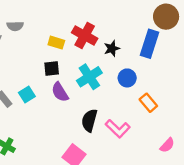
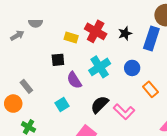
black star: (112, 48) -> (125, 33), moved
black square: (52, 69) -> (58, 60), moved
cyan square: (27, 94) -> (62, 105), moved
black semicircle: (89, 120) -> (100, 105), turned 30

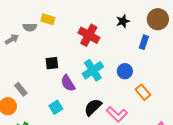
black star: (125, 33) -> (123, 21), moved
yellow rectangle: (71, 37) -> (48, 19), moved
blue rectangle: (151, 38) -> (144, 42), size x0.6

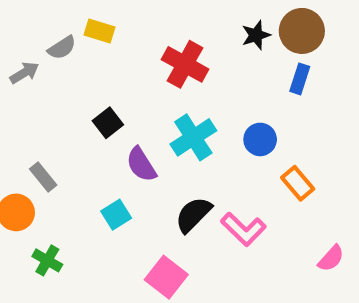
brown circle: (158, 19) -> (302, 31), moved
gray semicircle: (30, 27) -> (62, 48), turned -32
black square: (52, 63) -> (108, 123), turned -32

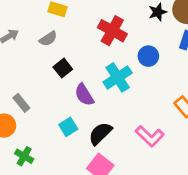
gray semicircle: (62, 48) -> (48, 39), moved
blue circle: (260, 139) -> (148, 56), moved
black semicircle: (193, 215) -> (100, 134), moved

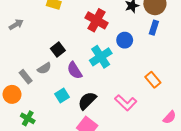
gray semicircle: (48, 39) -> (44, 68), moved

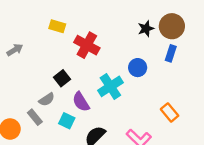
red cross: (97, 20) -> (87, 45), moved
gray rectangle: (26, 77) -> (35, 117), moved
cyan square: (62, 95) -> (67, 121), moved, turned -32

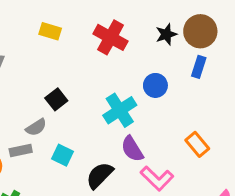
red cross: (87, 45) -> (110, 37), moved
purple semicircle: (81, 102) -> (132, 149), moved
gray rectangle: (35, 117) -> (21, 151), turned -63

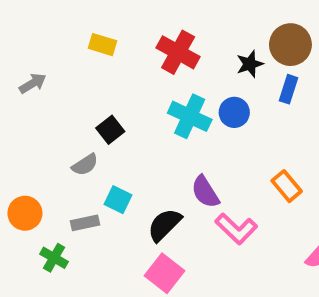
black star: (166, 34) -> (250, 64), moved
cyan cross: (120, 110) -> (190, 116), moved, turned -32
gray rectangle: (21, 151) -> (85, 223), moved

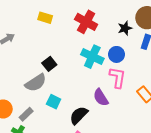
gray semicircle: (85, 165) -> (36, 83), size x1.5
gray rectangle: (85, 223) -> (26, 114), moved, turned -32
pink L-shape: (236, 229) -> (118, 78), moved, turned -125

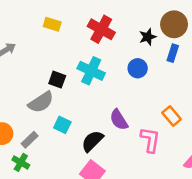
cyan cross: (92, 57) -> (91, 71), moved
black square: (49, 64) -> (57, 80), turned -32
pink L-shape: (118, 78) -> (150, 140), moved

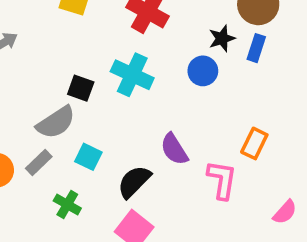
black star: (148, 37) -> (222, 38), moved
orange rectangle: (172, 116) -> (254, 143), turned 66
gray rectangle: (30, 140) -> (39, 163), moved
green cross: (21, 162) -> (67, 205), moved

